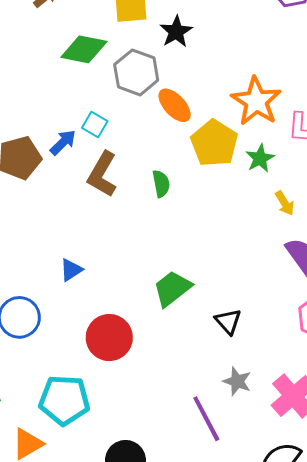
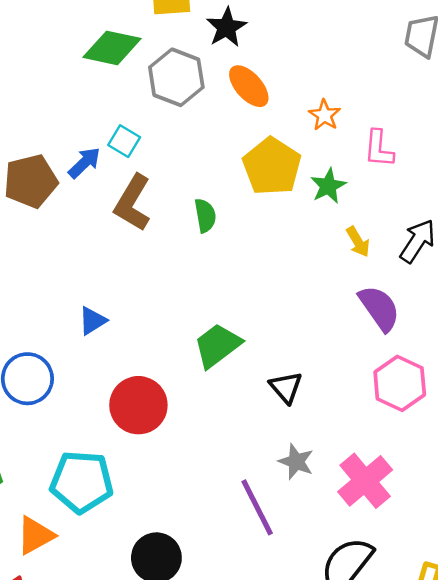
orange star: (256, 101) -> (325, 115), size x0.5
orange ellipse: (175, 105) -> (249, 86), moved

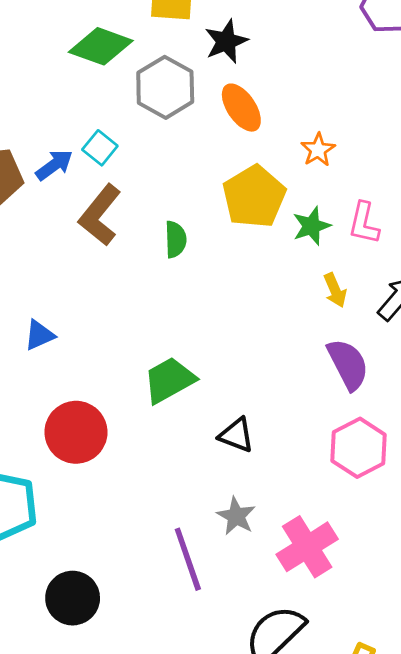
pink L-shape: (379, 149) -> (364, 223), moved
black triangle: (286, 387) -> (236, 435), turned -36

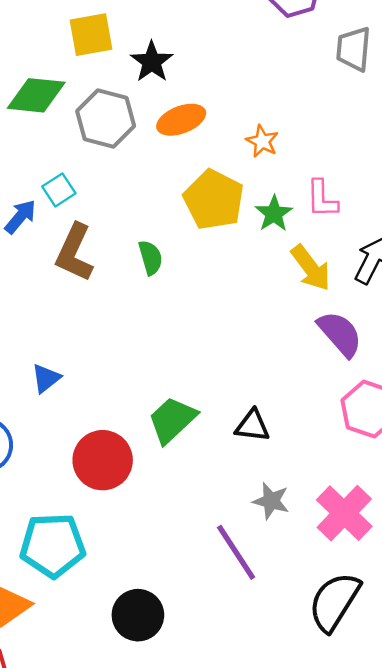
orange ellipse: (241, 108) -> (181, 120), turned -63
cyan square: (100, 148) -> (59, 190), turned 32
yellow arrow: (335, 290) -> (311, 268), size x1.5
green trapezoid: (169, 380) -> (172, 420), moved

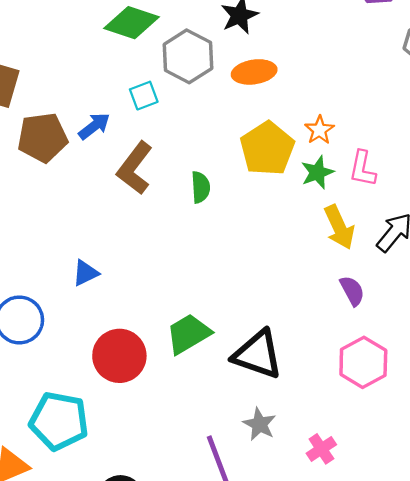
orange star: (262, 141) -> (319, 130), moved
cyan square: (59, 190) -> (144, 96), moved
purple semicircle: (340, 334) -> (352, 291), size x0.7
black triangle: (252, 426) -> (258, 354), size x1.6
pink cross: (344, 513) -> (321, 449), size x0.6

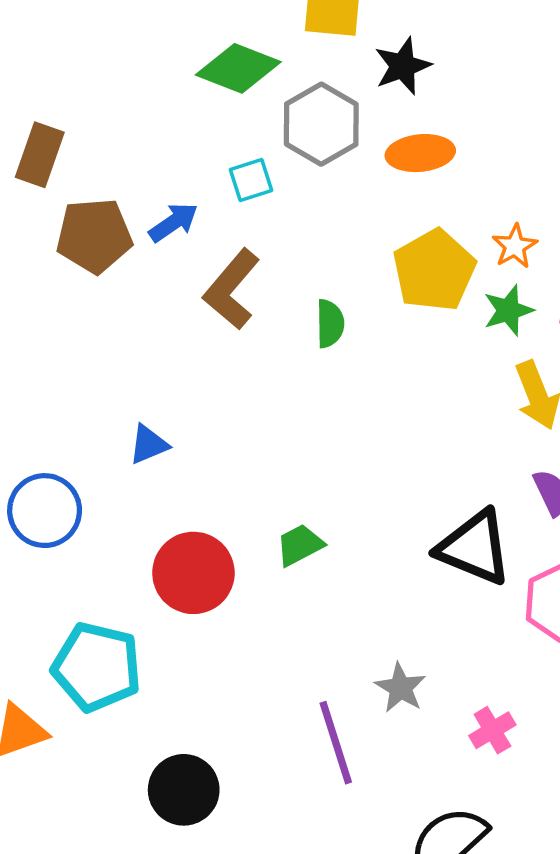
green trapezoid: (188, 334) -> (300, 545), size x0.7
black triangle: (258, 354) -> (474, 548), moved

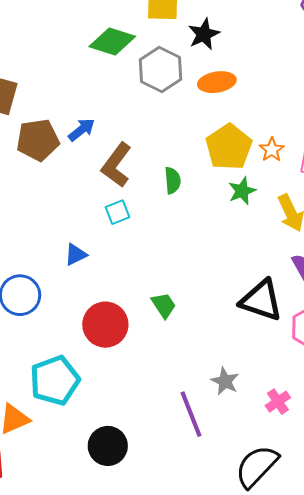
cyan square: (251, 180) -> (117, 212), moved
orange star: (515, 246) -> (272, 150), moved
green star: (508, 310) -> (242, 191), moved
green trapezoid: (300, 545) -> (164, 305), turned 88
cyan pentagon: (97, 667) -> (55, 381), turned -30

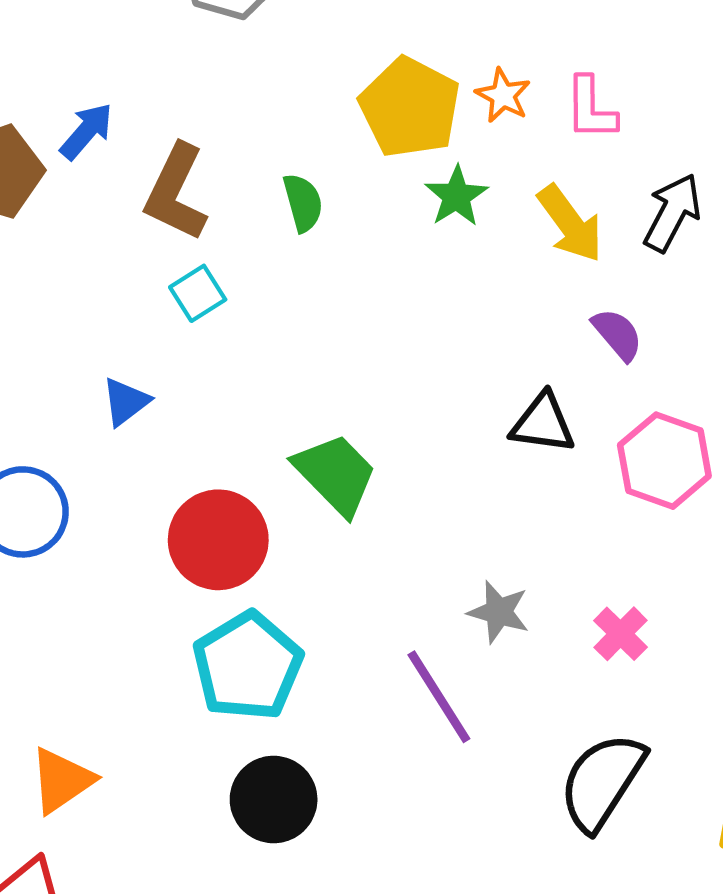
black triangle: (261, 300) -> (543, 423), size x0.7
green trapezoid: (164, 305) -> (335, 474), size x1.5
cyan pentagon: (55, 381) -> (248, 666), moved

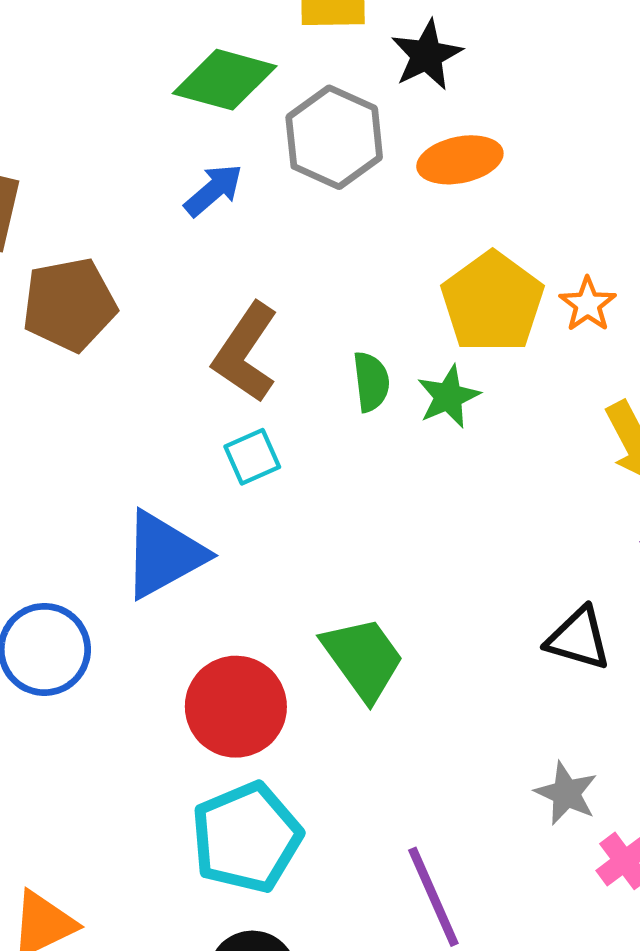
blue arrow: (87, 131) -> (213, 190), moved
green star: (456, 196) -> (448, 397), moved
blue triangle: (126, 402) -> (164, 555), size x1.8
gray star: (499, 612) -> (566, 793), moved

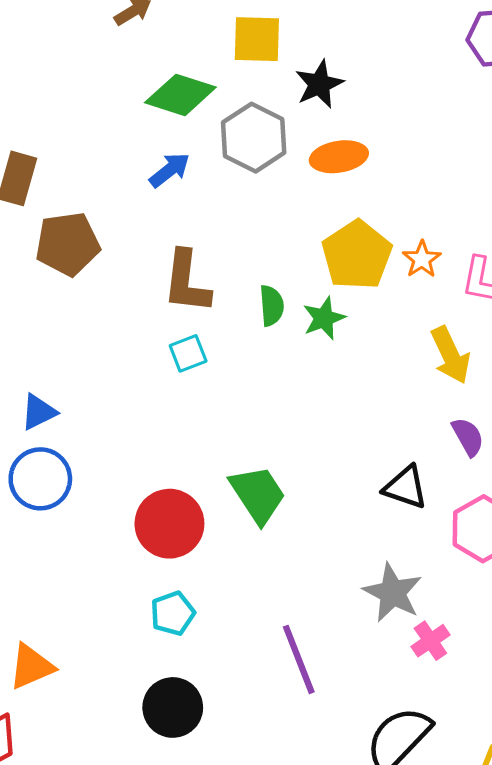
brown L-shape: (246, 352) -> (187, 282), turned -30
blue triangle: (164, 555) -> (39, 412), moved, size x0.6
gray star: (566, 793) -> (393, 593), size x1.4
cyan pentagon: (246, 838) -> (173, 613), size x0.6

